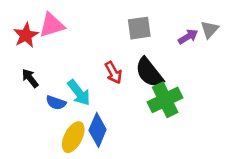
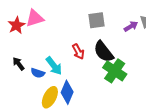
black arrow: (30, 78) -> (18, 64), moved
green cross: (165, 100) -> (115, 71), turned -30

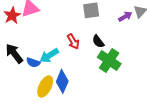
black semicircle: (104, 52) -> (98, 41), size x0.6
black arrow: (18, 64) -> (14, 53), size x1.5
cyan arrow: (54, 66) -> (49, 55), turned 96

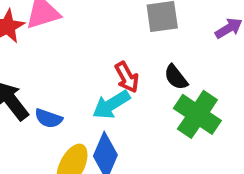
cyan arrow: (49, 55) -> (111, 105), moved

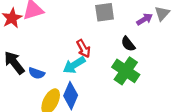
black semicircle: (176, 77) -> (128, 44), moved

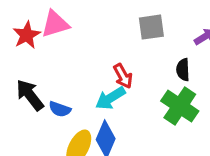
black semicircle: (128, 44) -> (183, 70), turned 35

